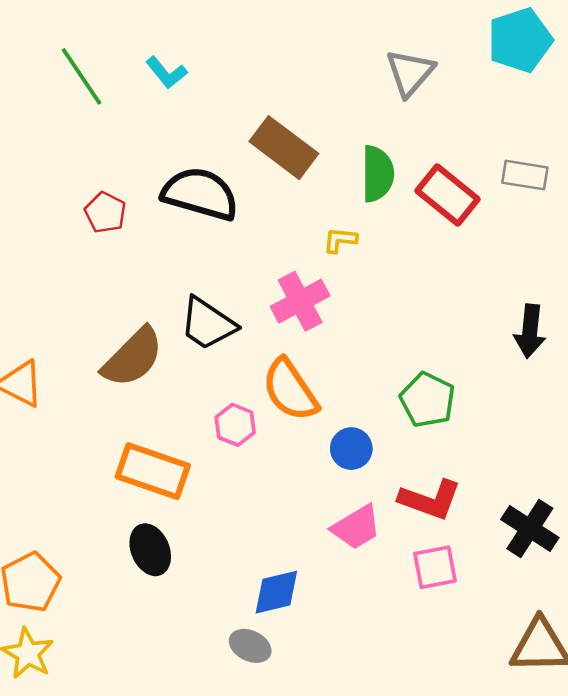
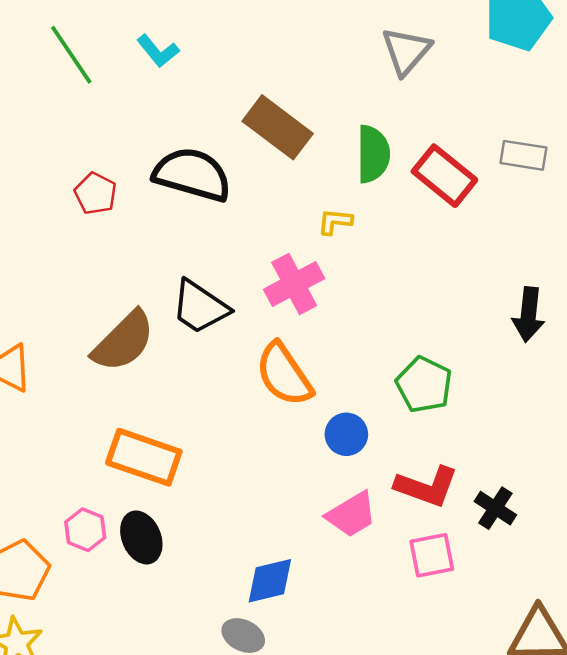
pink hexagon: (235, 425) -> (85, 530), moved
black cross: (530, 528) -> (495, 508), moved, size x0.7

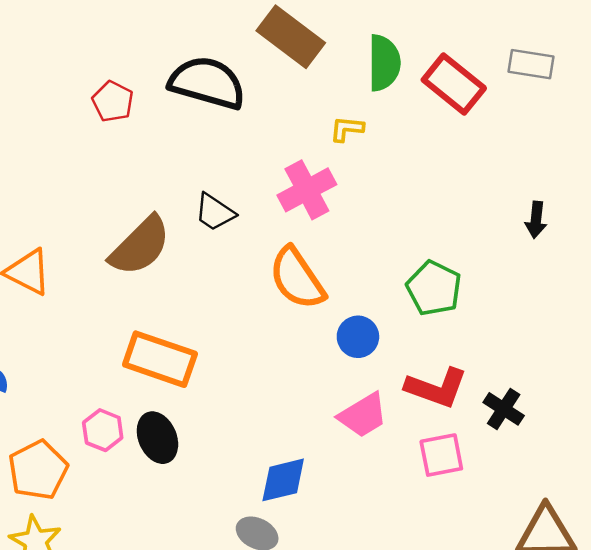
black trapezoid: (200, 307) -> (215, 212), size x0.7
black arrow: (529, 315) -> (536, 220), size x0.7

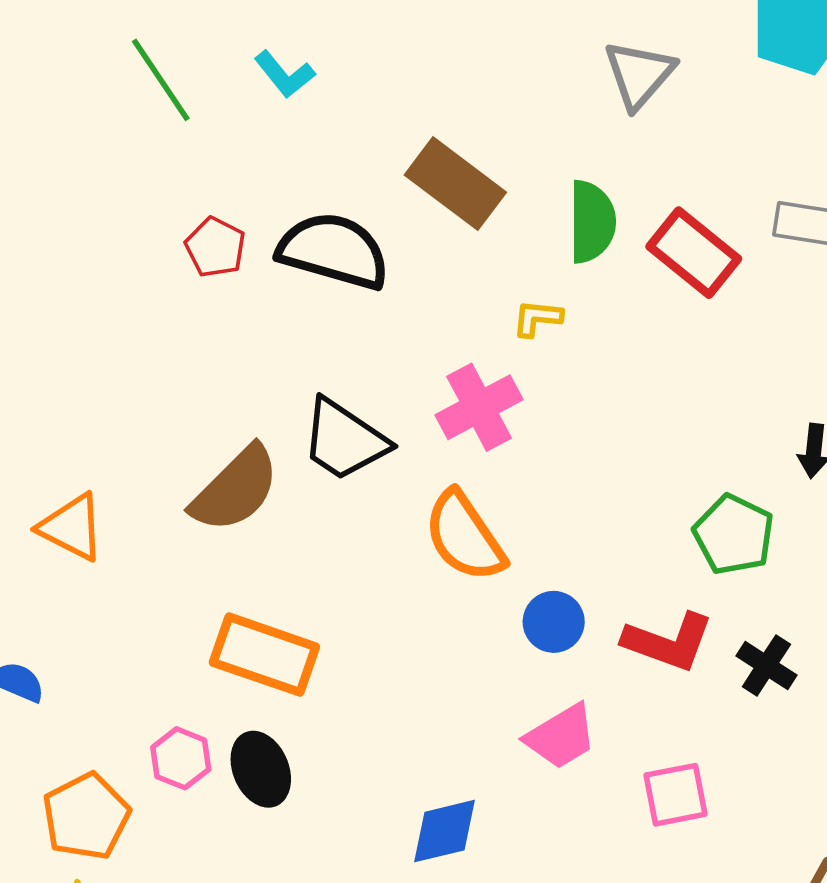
red pentagon: (113, 101) -> (215, 247), moved
black trapezoid: (215, 212) -> (344, 440), size x1.5
green pentagon: (434, 288) -> (734, 535), moved
red L-shape: (436, 388) -> (668, 642), moved
black cross: (504, 409) -> (766, 666), moved

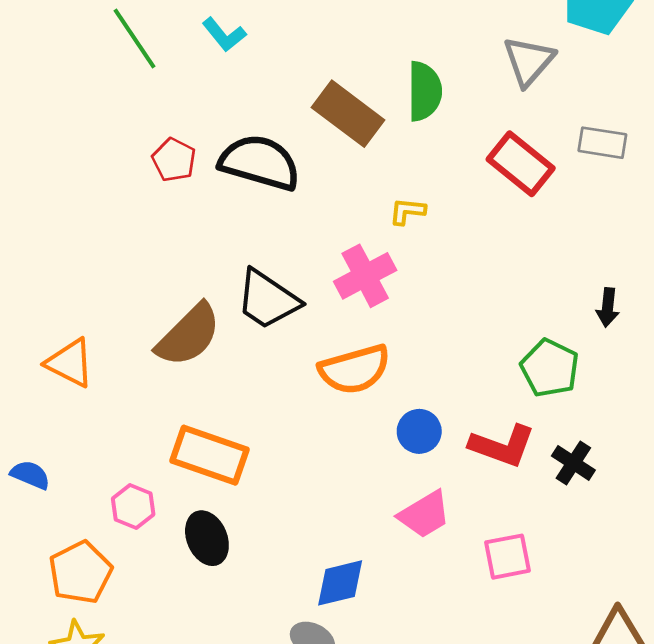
gray triangle: (639, 74) -> (529, 61), moved
green semicircle: (592, 222) -> (424, 91), moved
orange semicircle: (465, 536) -> (355, 369), turned -72
pink hexagon: (181, 758) -> (133, 506), moved

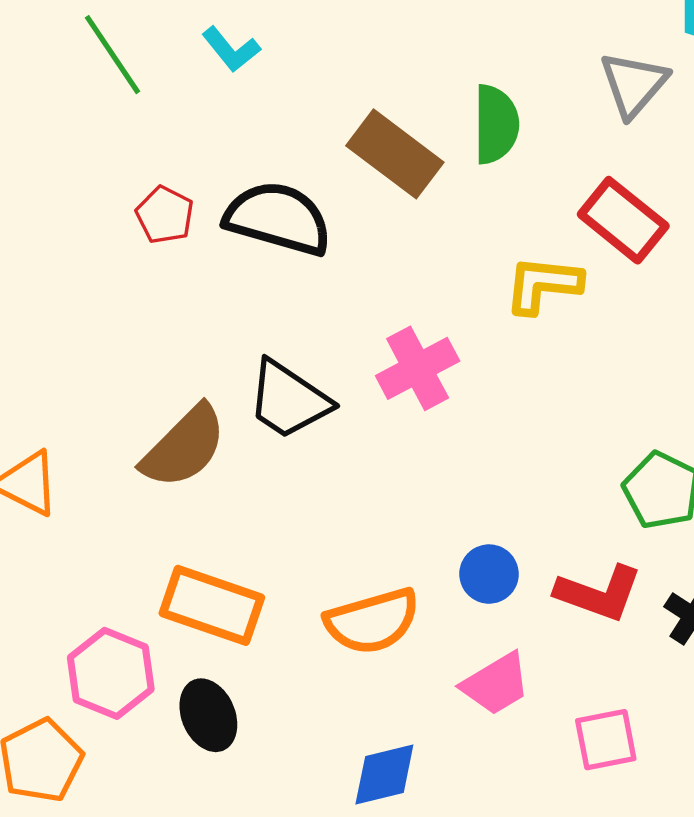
yellow L-shape: (407, 211) -> (543, 285), moved, size x1.6
orange semicircle: (355, 369) -> (372, 621), moved
pink hexagon: (133, 506) -> (111, 673), size x1.5

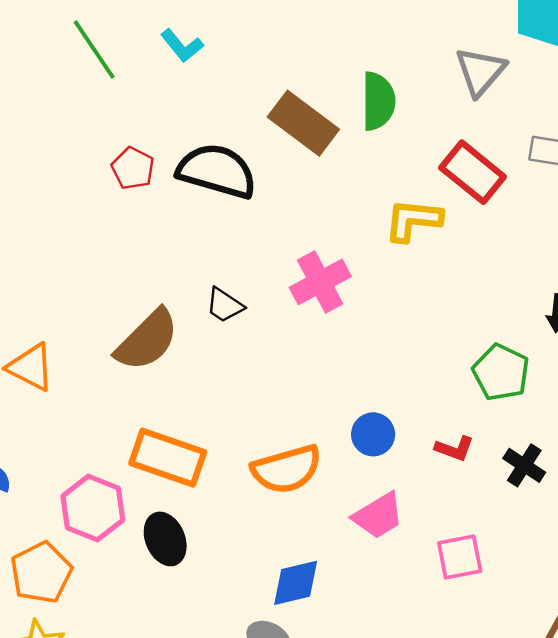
black trapezoid: (289, 400) -> (225, 305), size x0.6
red L-shape: (599, 593) -> (454, 449), size x0.6

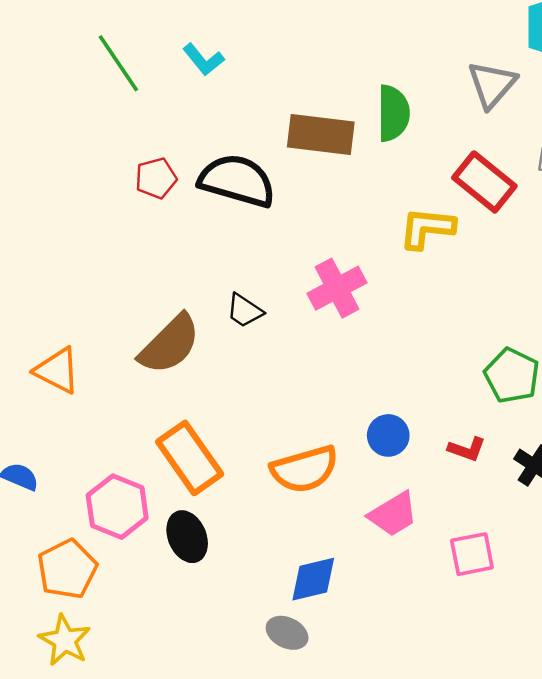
brown rectangle: (303, 123) -> (321, 134), turned -30
red pentagon: (133, 168) -> (156, 178), turned 30
orange rectangle: (168, 458) -> (190, 458), turned 36

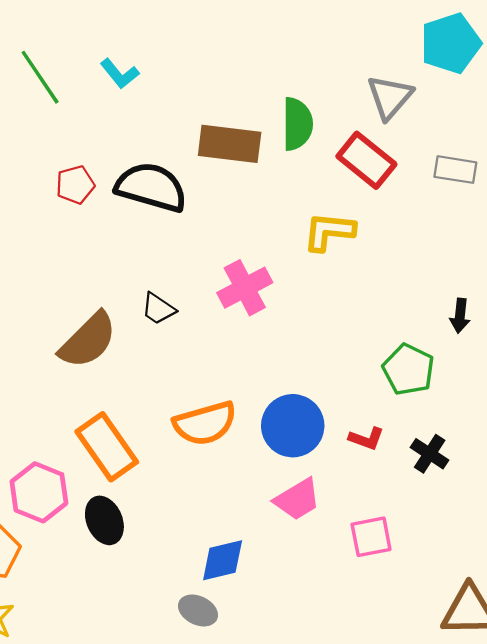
red rectangle: (484, 182) -> (366, 160), moved
blue circle: (388, 435) -> (293, 426), size x1.6
orange semicircle: (305, 469) -> (205, 423), moved

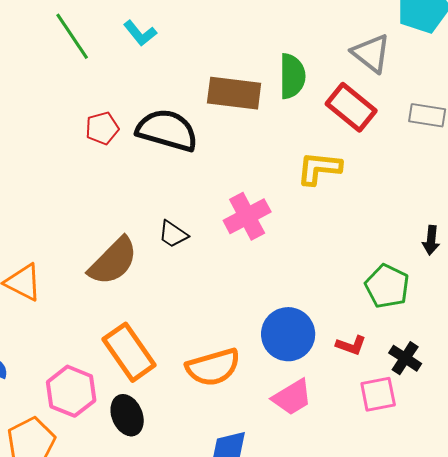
gray triangle: (390, 97) -> (371, 53), turned -33
orange semicircle: (205, 423) -> (213, 367), moved
pink square: (371, 537) -> (378, 394), moved

